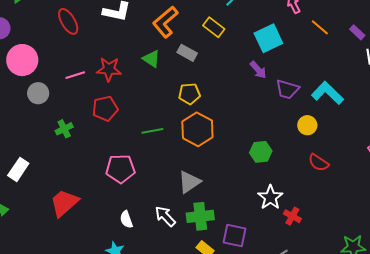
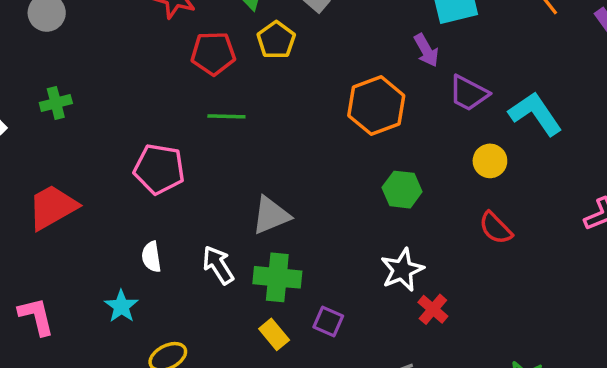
yellow pentagon: (189, 94) -> (276, 40), moved, turned 30
red pentagon: (105, 108) -> (213, 53), moved
green cross: (64, 129) -> (56, 103), moved
orange hexagon: (197, 129) -> (376, 106), moved
purple square: (234, 235) -> (328, 322), size x0.7

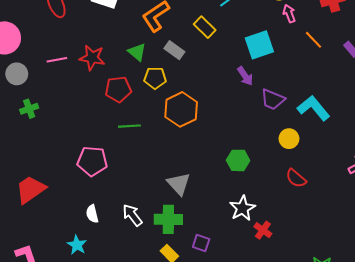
yellow pentagon: (276, 40) -> (155, 78), turned -30
green cross: (56, 103) -> (29, 109), moved
orange hexagon: (376, 106) -> (181, 109), moved
gray triangle: (271, 215) -> (179, 184), moved, turned -45

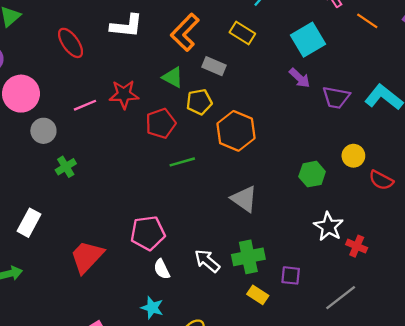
yellow circle: (289, 139) -> (353, 156), moved
pink pentagon: (92, 161) -> (148, 233), moved
gray triangle: (179, 184) -> (244, 199), moved

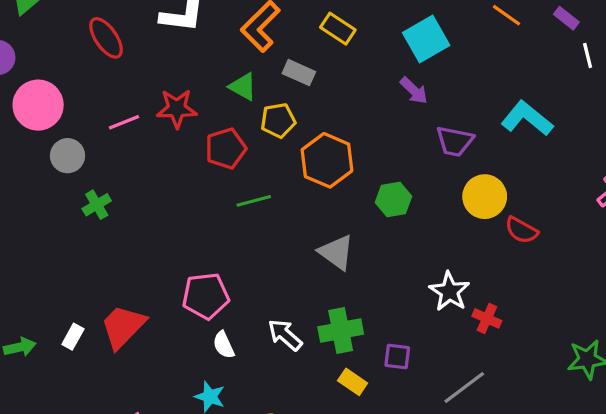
purple trapezoid: (336, 97) -> (455, 141), moved
yellow circle: (353, 156) -> (485, 197), size x1.4
green hexagon: (312, 174) -> (393, 199), moved
white rectangle: (29, 223) -> (73, 337), moved, size x0.7

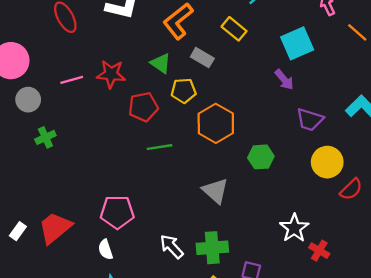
red semicircle: (521, 230) -> (351, 189), turned -80
white semicircle: (224, 345) -> (106, 250), moved

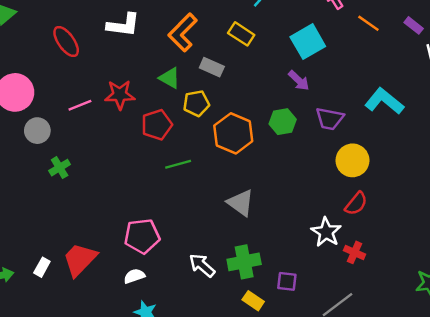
green hexagon: (261, 157) -> (283, 122), moved
red semicircle: (351, 189) -> (356, 204), moved
white semicircle: (106, 250) -> (134, 276), turned 96

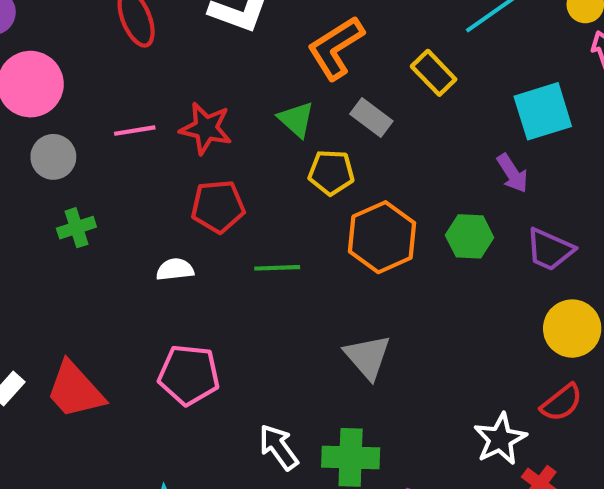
red pentagon: (157, 125) -> (218, 206), moved
red trapezoid: (80, 259) -> (75, 390), turned -99
white semicircle: (134, 276) -> (175, 269), moved

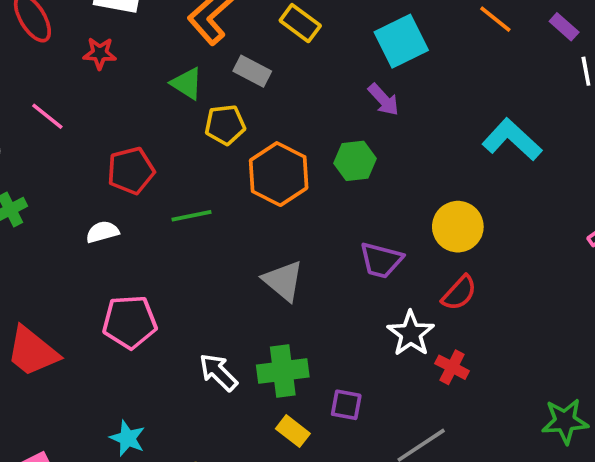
red star: (206, 128) -> (100, 53), moved, size x0.7
pink line: (135, 131) -> (47, 116), turned 57
purple trapezoid: (550, 249) -> (381, 260), moved

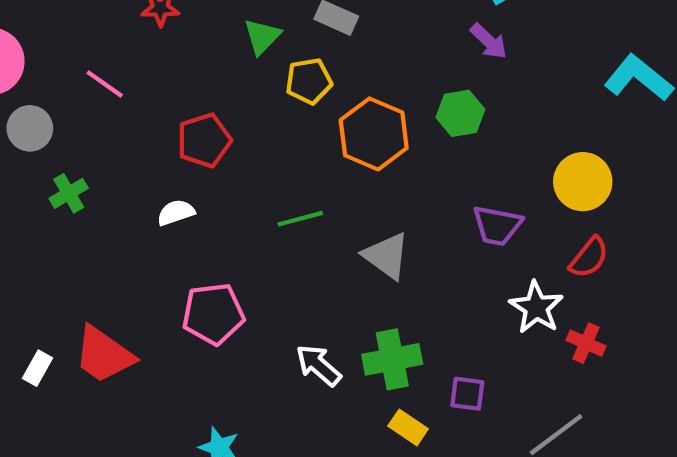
green triangle: (187, 83) -> (262, 36), turned 45
green line: (192, 216) -> (300, 219), moved

